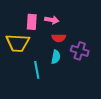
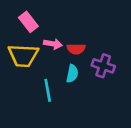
pink arrow: (52, 20) -> (53, 44), moved
pink rectangle: (32, 22) -> (28, 22), moved, turned -42

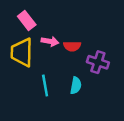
yellow trapezoid: (23, 55) -> (22, 52), turned 88
cyan semicircle: (72, 74) -> (76, 86), moved

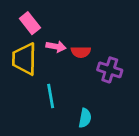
cyan semicircle: (76, 86) -> (85, 118), moved

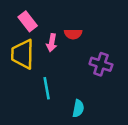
pink arrow: (56, 47) -> (52, 43), turned 90
red semicircle: (81, 52) -> (73, 34), moved

